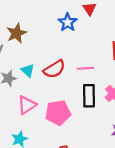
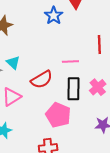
red semicircle: (54, 69) -> (42, 80), moved
pink pentagon: (58, 113) -> (58, 115), moved, turned 30

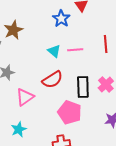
pink line: (70, 62) -> (75, 50), moved
cyan triangle: (13, 63) -> (54, 51), moved

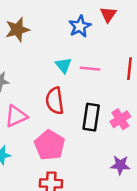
red semicircle: (52, 80) -> (55, 101), turned 105
pink pentagon: (70, 112) -> (50, 145), moved

